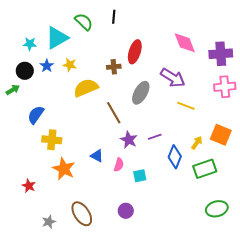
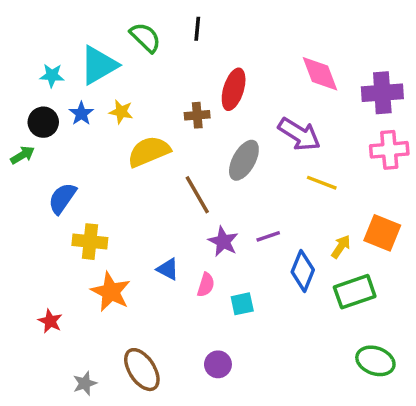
green ellipse: (217, 209) -> (375, 361), turned 35

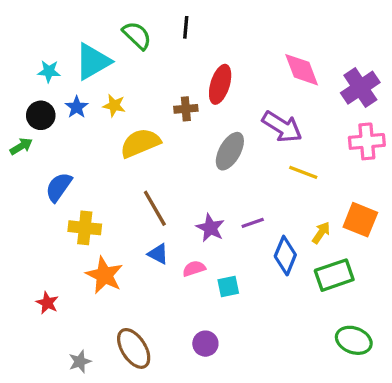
purple cross: (382, 93) -> (360, 88), turned -30
brown line: (197, 195) -> (155, 208), moved
pink semicircle: (206, 285) -> (194, 269), turned -125

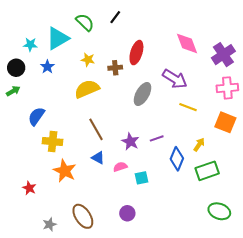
black line: (186, 27) -> (115, 17), turned 32
yellow star: (114, 106) -> (88, 60), moved
black circle: (41, 115) -> (16, 68), moved
orange square: (360, 220) -> (225, 122), moved

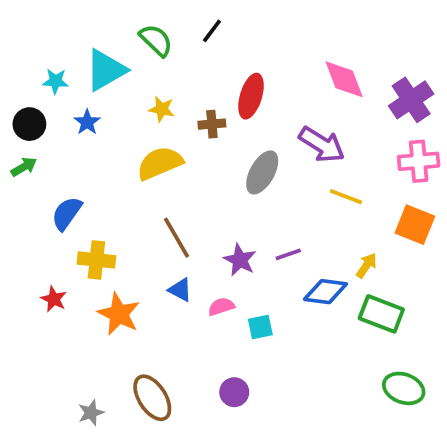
blue diamond: (177, 159) -> (325, 292), turned 75
green rectangle: (207, 171) -> (381, 314), turned 40
red star: (29, 188) -> (54, 299), moved

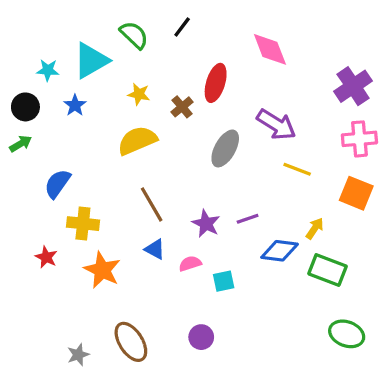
pink diamond: (344, 79) -> (270, 49), moved
brown cross: (212, 124) -> (182, 107), turned -35

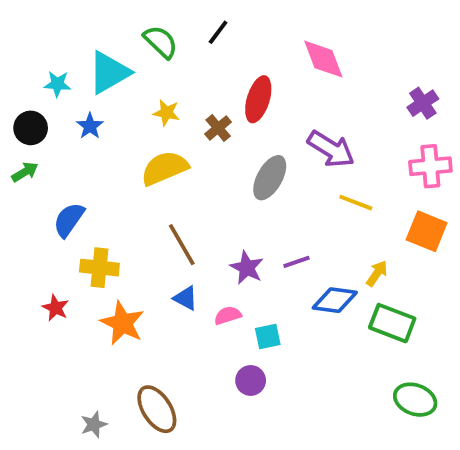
purple cross: (353, 86) -> (423, 103), size x0.7
purple circle: (201, 337) -> (251, 380), moved

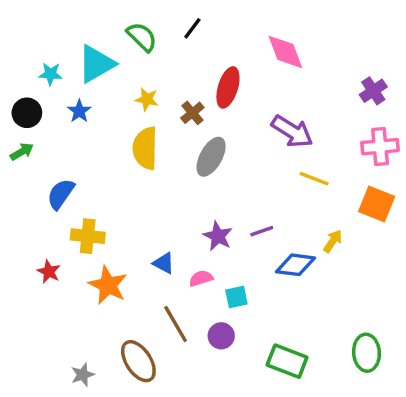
yellow semicircle: (165, 168) -> (145, 148), turned -66
gray ellipse: (270, 178) -> (211, 157), moved
brown line: (182, 245) -> (176, 324), moved
green rectangle: (392, 323) -> (287, 361), moved
green ellipse: (415, 400) -> (367, 353), turned 66

